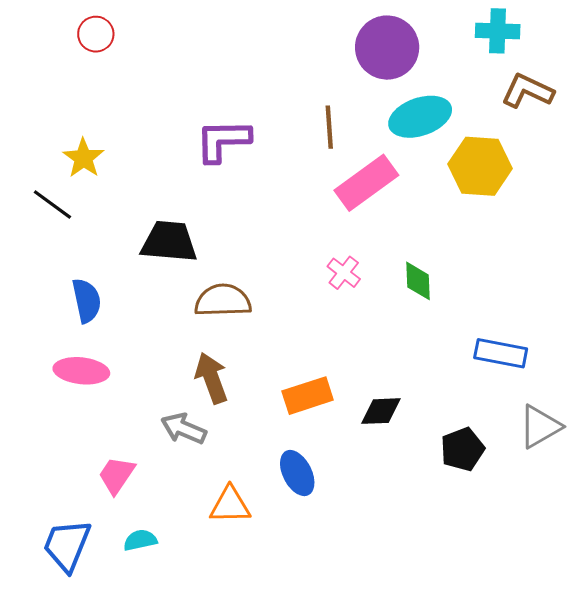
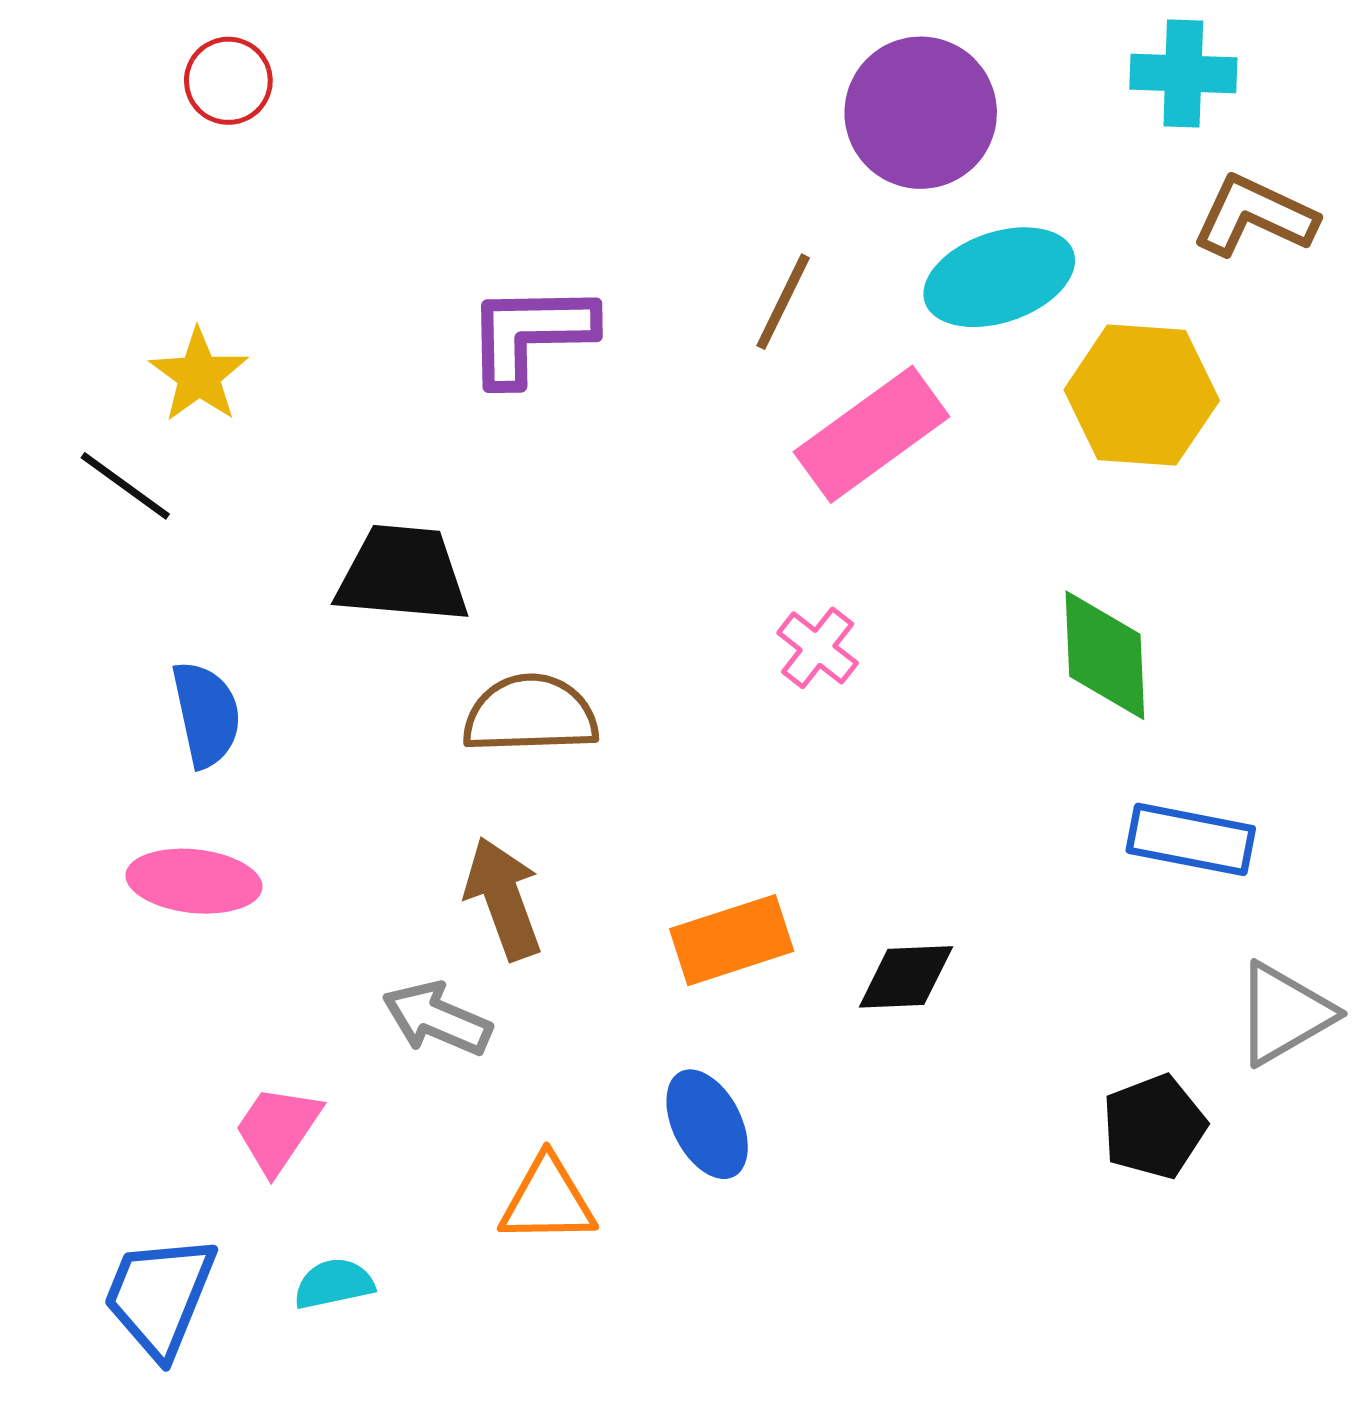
brown line: (329, 127) -> (783, 302), turned 30
green diamond: (418, 281) -> (1105, 655), moved, size x1.4
black pentagon: (462, 449) -> (1154, 1127), moved

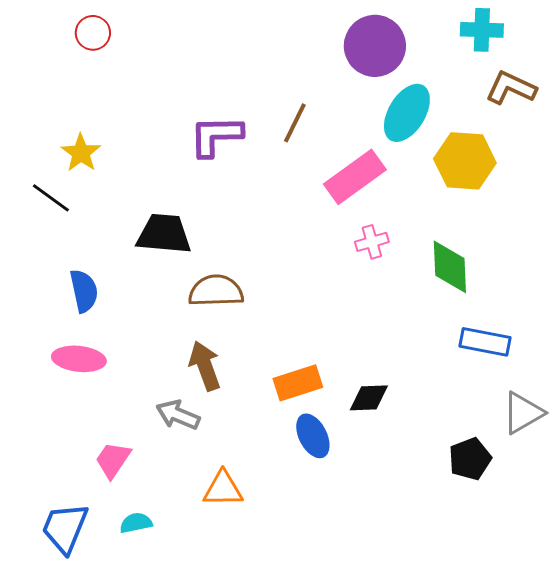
cyan ellipse: (999, 277) -> (407, 113), turned -40
brown line: (783, 302) -> (295, 123), moved
pink cross: (818, 648) -> (372, 242), moved, turned 36
blue ellipse: (707, 1124) -> (313, 436), moved

